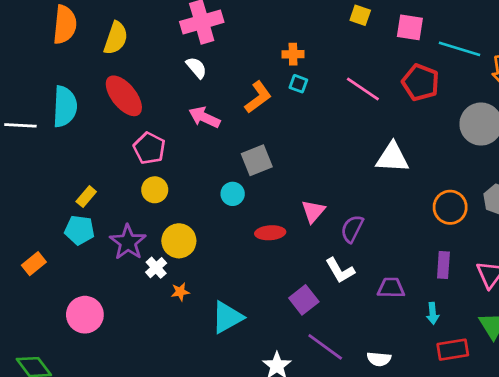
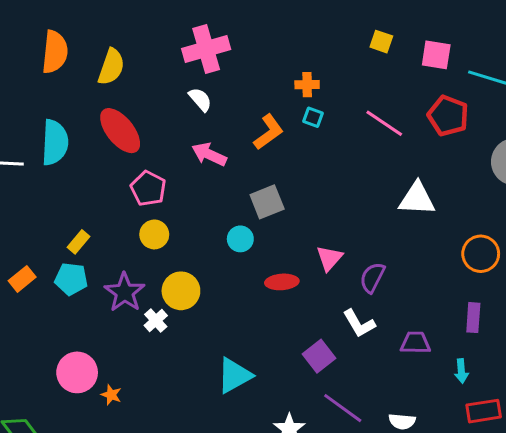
orange rectangle: (34, 264) -> (22, 279), moved
orange star: (180, 292) -> (111, 395), moved, turned 30

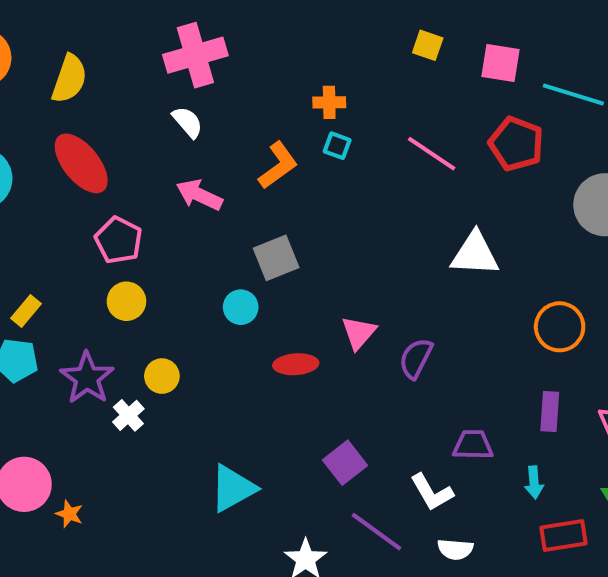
yellow circle: (181, 291) -> (162, 376), size x0.7
white L-shape: (359, 323) -> (432, 492), moved

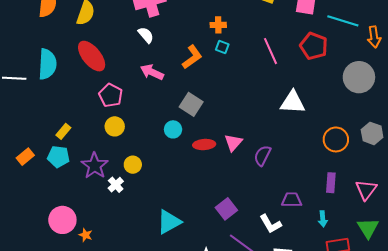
pink line: (432, 154) -> (271, 51), turned 32
gray square: (276, 258) -> (191, 104), turned -35
red ellipse: (296, 364) -> (204, 145), moved

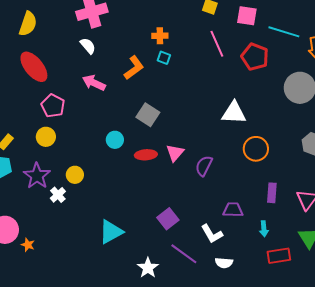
pink line: (271, 51) -> (217, 44), moved
gray square: (191, 104) -> (148, 115), moved
yellow circle: (115, 126) -> (46, 137), moved
orange circle: (336, 139) -> (256, 149), moved

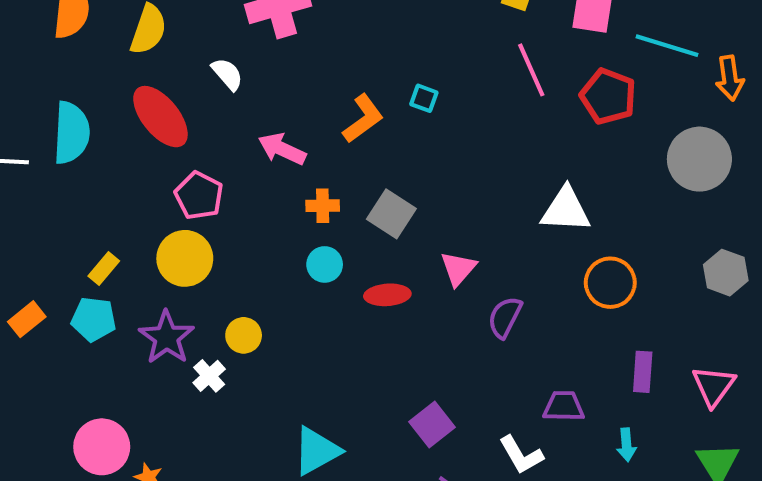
orange cross: (160, 36) -> (323, 206), moved
white semicircle: (88, 46) -> (227, 74), moved
yellow circle: (46, 137) -> (185, 258), size x1.4
pink triangle: (175, 153) -> (458, 269), moved

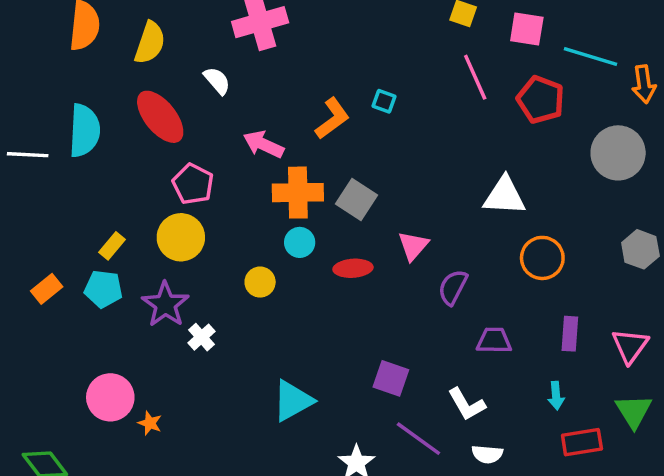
orange cross: (323, 206) -> (298, 193), size x1.8
yellow circle: (244, 335) -> (260, 282), moved
purple trapezoid: (564, 406) -> (494, 341), moved
purple square: (432, 425) -> (391, 378), turned -33

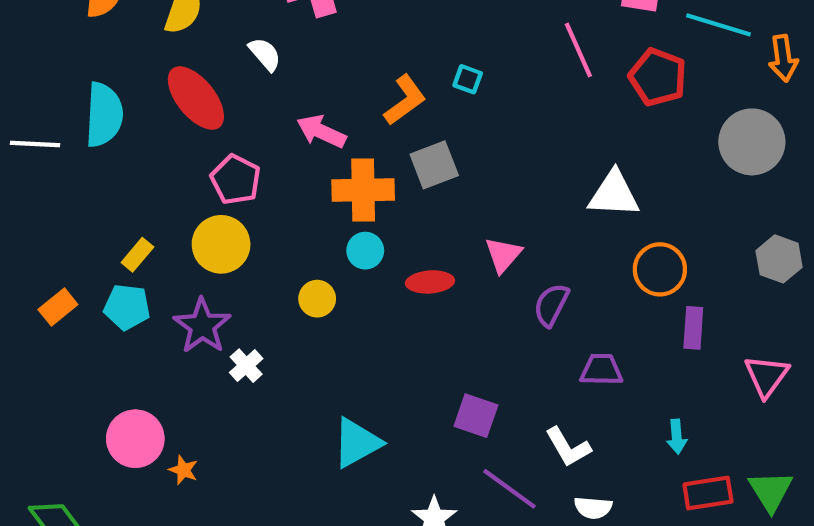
gray square: (356, 199) -> (434, 165), moved, turned 36
purple rectangle: (570, 334) -> (693, 328), moved
green triangle: (634, 411) -> (771, 491), moved

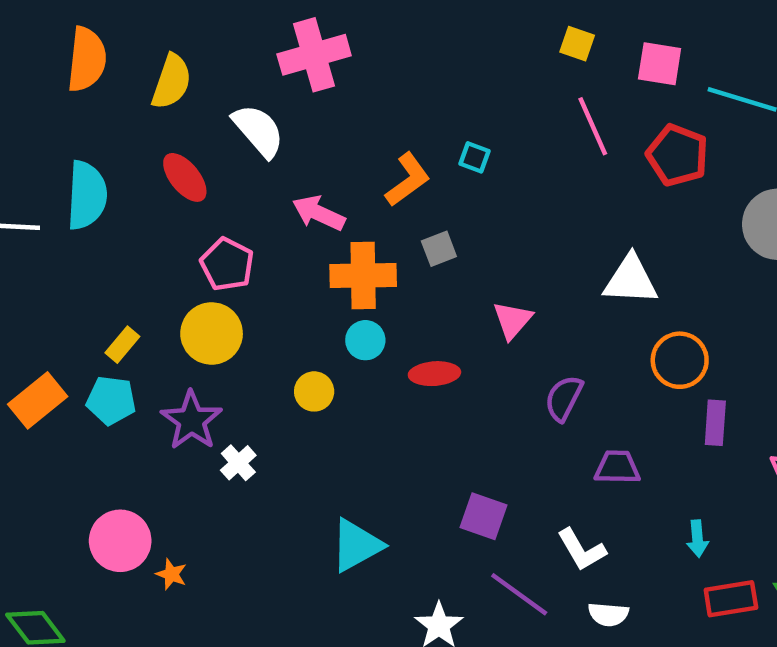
white semicircle: (265, 54) -> (258, 131), size x1.5
red ellipse: (196, 98) -> (185, 177), size x0.7
gray square: (434, 165) -> (439, 249), size x0.7
pink triangle: (503, 255) -> (512, 320), moved
orange rectangle: (58, 307) -> (38, 400), size x1.4

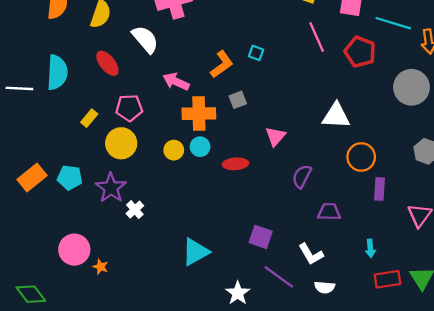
pink pentagon: (227, 264) -> (129, 108), turned -30
yellow rectangle: (122, 345) -> (89, 118), moved
yellow circle: (314, 391) -> (174, 150), moved

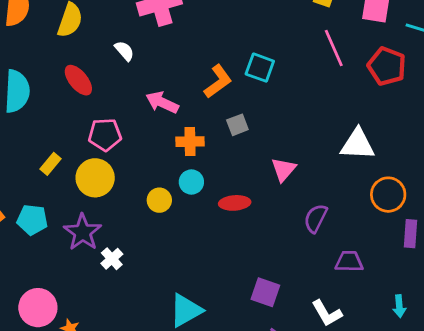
white semicircle: (145, 39) -> (124, 51), size x0.6
cyan square: (256, 53) -> (260, 68), size x1.5
orange cross: (199, 114) -> (190, 142), size x0.7
yellow rectangle: (89, 118) -> (50, 164), moved
yellow circle: (174, 150) -> (159, 200), moved

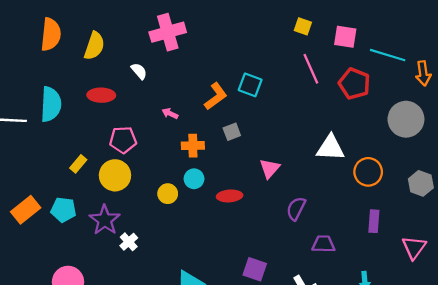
red ellipse: (78, 80) -> (101, 95), turned -50
pink arrow: (162, 102) -> (170, 113), size x0.6
orange circle: (388, 195) -> (368, 172), moved

